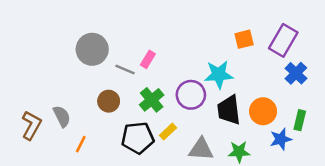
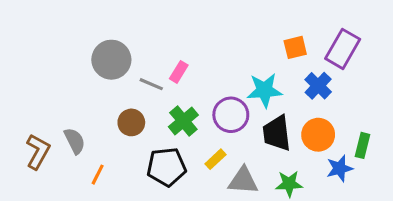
blue cross: (296, 73) -> (318, 86), moved
yellow rectangle: (168, 132) -> (216, 159), moved

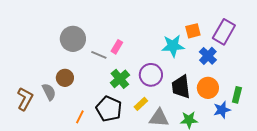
cyan star: (265, 90) -> (173, 46), moved
brown circle: (131, 122) -> (65, 78), moved
black pentagon: (167, 167) -> (109, 109), turned 30
orange line: (98, 175) -> (80, 117), moved

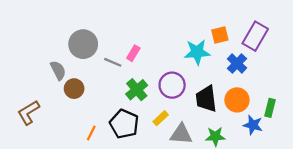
gray semicircle: (49, 92) -> (58, 70), moved
brown L-shape: (25, 99) -> (28, 112), turned -150
blue star: (222, 110) -> (253, 125), turned 30

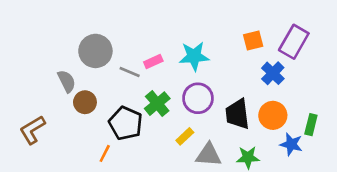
cyan star: (197, 52) -> (194, 56), moved
pink rectangle: (133, 53) -> (153, 61), turned 35
black pentagon: (124, 124) -> (126, 123), moved

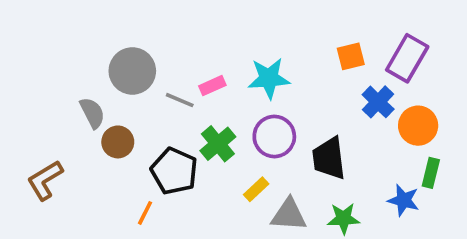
orange circle: (273, 115) -> (418, 126), moved

